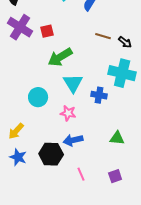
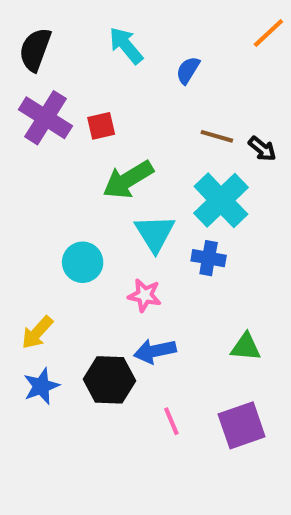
cyan cross: (122, 73) -> (221, 200), moved, turned 32
blue star: (18, 157) -> (41, 386), turned 30
purple square: (115, 176) -> (242, 425), size x1.6

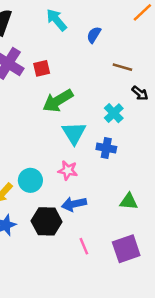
brown line: (217, 136) -> (122, 67), moved
black arrow: (262, 149) -> (140, 93), moved
cyan cross: (221, 200) -> (114, 113), size x0.6
cyan circle: (83, 262) -> (30, 180), moved

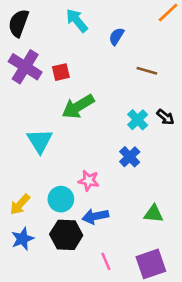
black arrow: (140, 93) -> (165, 117), moved
cyan triangle: (74, 133) -> (40, 141), moved
blue cross: (106, 148) -> (130, 157), turned 36
cyan circle: (30, 180) -> (61, 199), moved

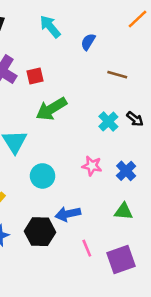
blue cross: (130, 157) -> (126, 171), moved
pink star: (89, 181) -> (92, 166), moved
cyan circle: (61, 199) -> (43, 176), moved
pink line: (106, 261) -> (87, 248), moved

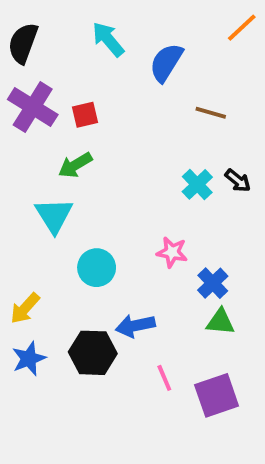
blue semicircle: (88, 42) -> (166, 63), size x1.5
green arrow: (51, 109) -> (75, 165), moved, size x0.7
blue cross: (126, 171) -> (213, 283), moved

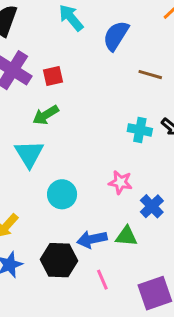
cyan cross: (197, 184) -> (140, 130), turned -35
green triangle: (220, 322) -> (126, 236), moved
pink line: (164, 378) -> (102, 280), moved

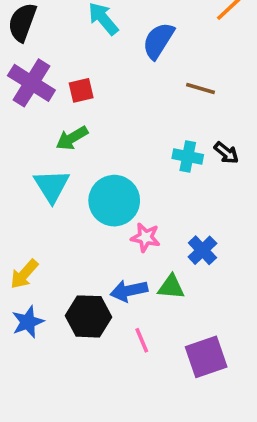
pink star: (120, 182) -> (145, 237), moved
cyan circle: (62, 194) -> (114, 201), moved, size x1.4

